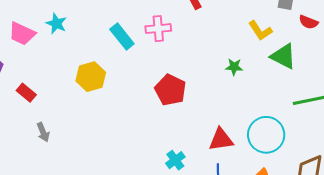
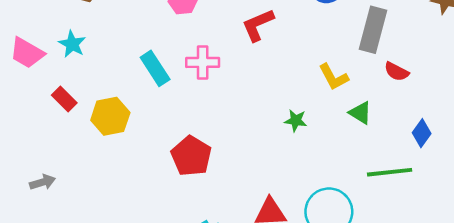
green triangle: (283, 56) -> (360, 113), size x0.7
red pentagon: (170, 90) -> (191, 156), moved
red rectangle: (26, 93) -> (64, 99), moved
gray arrow: (43, 132) -> (42, 182), turned -90

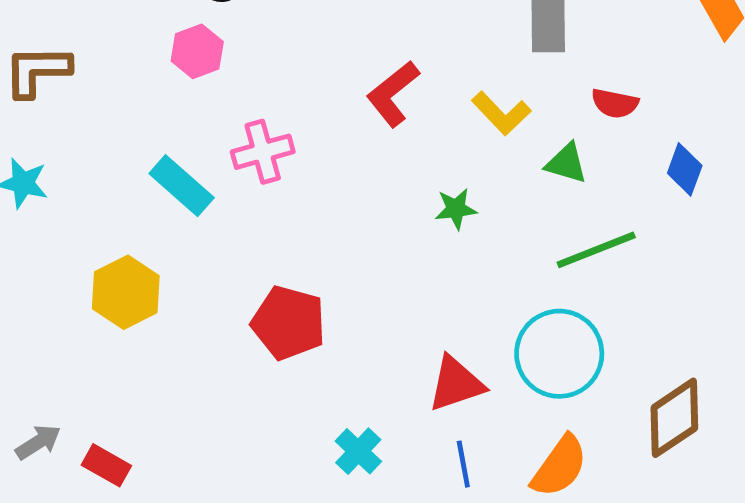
red L-shape: (258, 25) -> (393, 94), moved
red semicircle: (397, 72) -> (615, 103), moved
red rectangle: (64, 99) -> (106, 465), moved
green line: (390, 172) -> (596, 250), moved

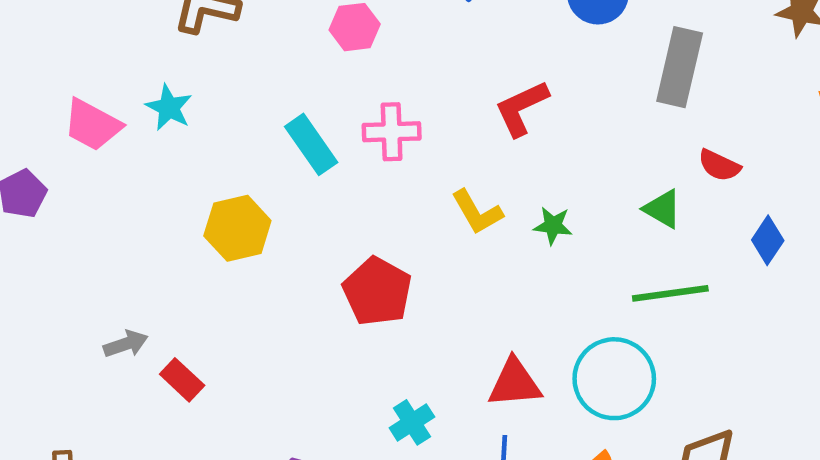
yellow L-shape: (501, 113) -> (477, 212), moved

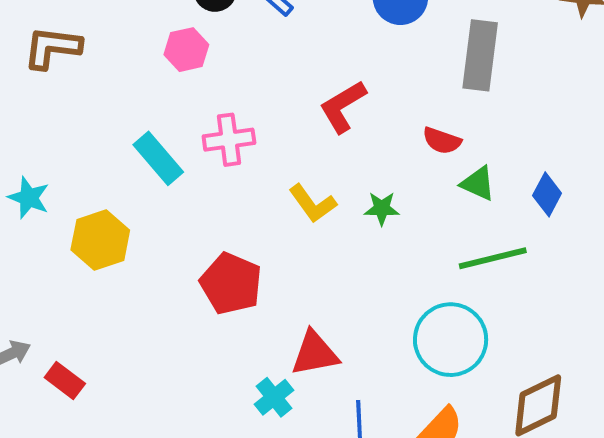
cyan star: (169, 107) -> (29, 198), moved
red semicircle: (719, 165) -> (442, 141), moved
blue diamond: (768, 240) -> (547, 194), moved
red triangle: (515, 383) -> (315, 353), moved

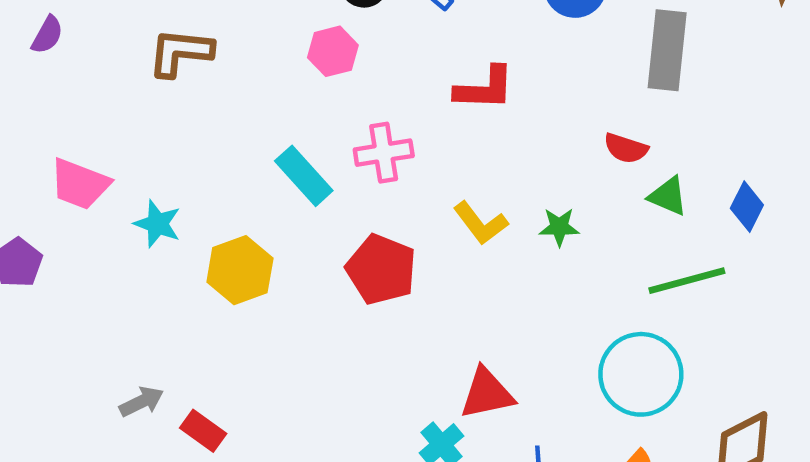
red L-shape: (343, 107) -> (485, 88), moved, turned -146
red pentagon: (231, 284) -> (381, 269), moved

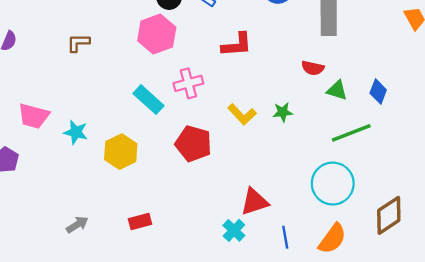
pink hexagon: (333, 51) -> (157, 34), size x1.5
brown L-shape: (180, 52) -> (78, 43), size x0.7
red rectangle: (203, 431) -> (140, 221), moved, turned -45

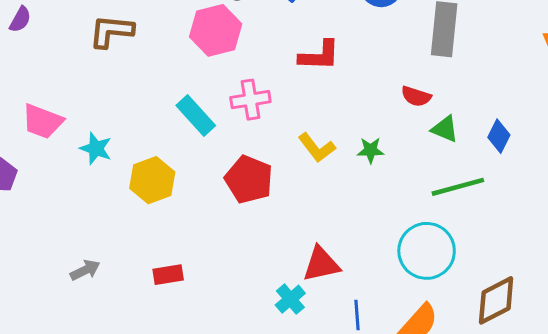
brown L-shape: (78, 43) -> (111, 31), size x1.4

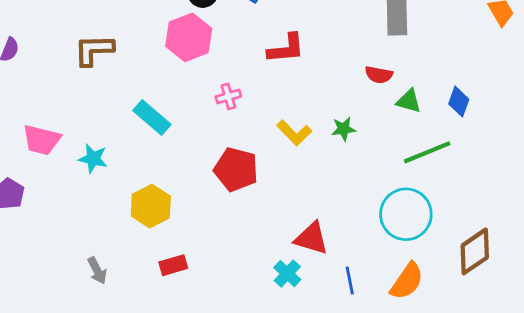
pink cross: (250, 100) -> (228, 96), size x0.7
cyan rectangle: (196, 115) -> (152, 118), moved
yellow hexagon: (152, 180) -> (151, 206), moved
red triangle: (321, 264) -> (311, 238), turned 36
gray arrow: (85, 270) -> (97, 271), turned 96

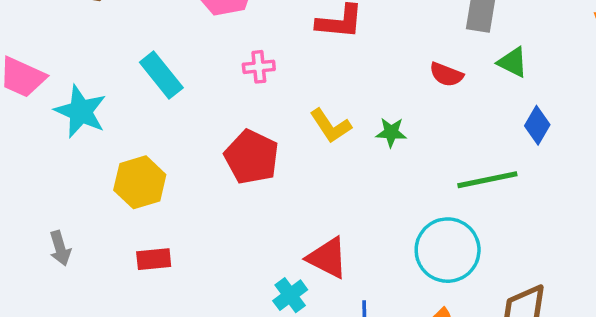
green triangle: (409, 101) -> (513, 62), moved
cyan star: (93, 159) -> (81, 111), size x1.4

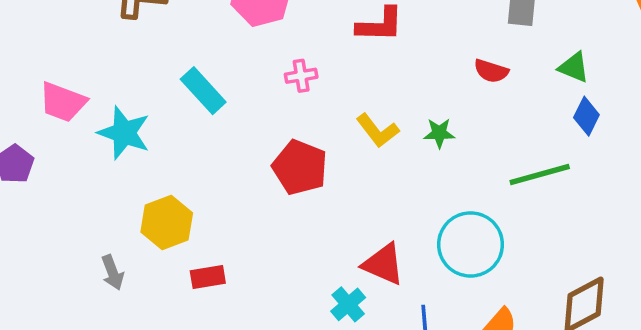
green triangle: (513, 62) -> (574, 67), moved
yellow hexagon: (140, 182) -> (167, 223), moved
cyan circle: (448, 250) -> (471, 244), moved

